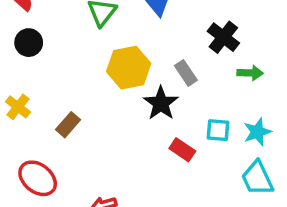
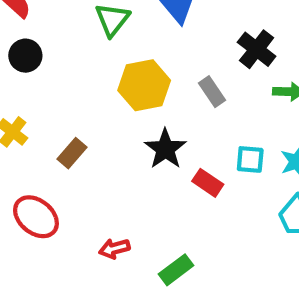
black star: (161, 103) -> (165, 149), moved

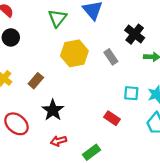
black star: (165, 149) -> (53, 110), moved
brown rectangle: (72, 153) -> (36, 81), moved
red rectangle: (208, 183) -> (112, 118), moved

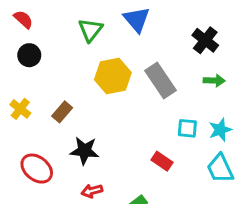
black cross: (135, 34) -> (205, 40), moved
gray rectangle: (111, 57) -> (161, 81), size x1.6
black star: (53, 110) -> (84, 151), turned -30

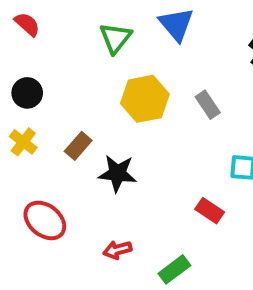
black circle: (29, 55) -> (27, 93), moved
gray rectangle: (161, 81) -> (208, 105), size x0.6
black star: (84, 151) -> (117, 173), moved

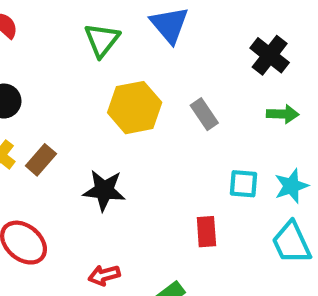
brown rectangle: (78, 146) -> (41, 160), moved
red rectangle: (210, 211) -> (206, 232), turned 52

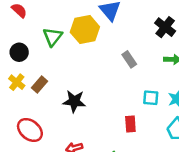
green triangle: (102, 40) -> (53, 37), moved
yellow hexagon: (135, 108) -> (85, 29), moved

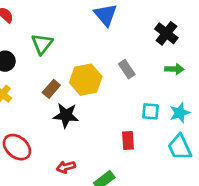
yellow hexagon: (85, 29) -> (86, 80), moved
brown rectangle: (39, 85) -> (51, 89), moved

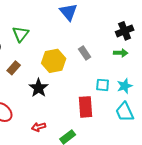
black cross: (166, 33) -> (125, 31), moved, turned 30
brown rectangle: (51, 89) -> (14, 68), moved
black star: (66, 115) -> (39, 88), turned 30
red rectangle: (128, 140) -> (86, 107), size x1.5

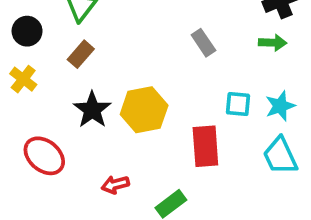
yellow hexagon: (54, 61) -> (144, 110), moved
brown rectangle: (14, 68) -> (81, 54), moved
black star: (39, 88) -> (92, 110), moved

